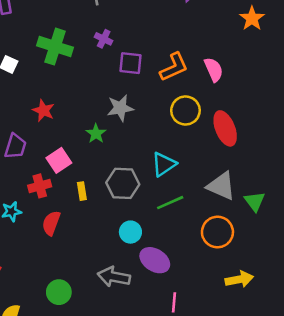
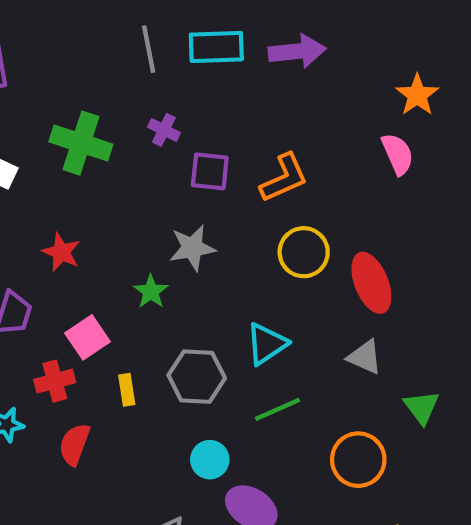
pink semicircle: (214, 70) -> (398, 154), moved
gray triangle: (221, 186) -> (365, 357), moved, size x0.7

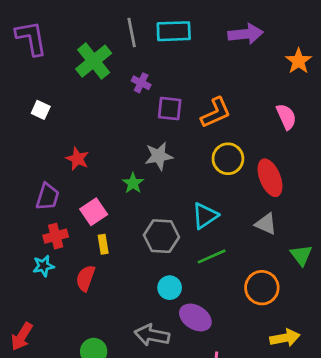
purple arrow: (297, 51) -> (246, 34), moved
green cross: (81, 143) -> (94, 61), moved, turned 33
pink semicircle: (398, 154) -> (286, 117), moved
red cross: (55, 381) -> (56, 236), moved
yellow rectangle: (127, 390) -> (103, 244), moved

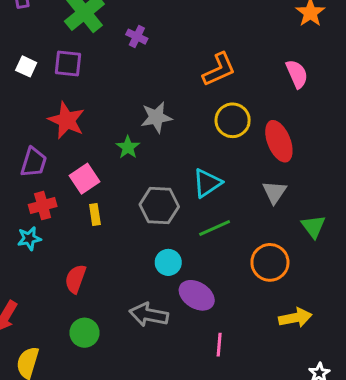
purple square: (170, 109) -> (68, 63), moved
red star: (77, 159) -> (67, 120), size x1.4
gray triangle: (266, 224) -> (274, 192), turned 40
red semicircle: (85, 278) -> (76, 279), moved

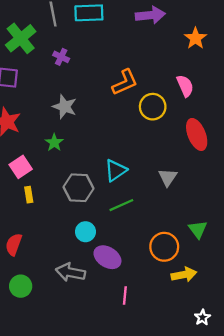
gray star: (156, 117) -> (65, 107), moved, turned 30
yellow circle: (233, 120) -> (153, 107), moved
red ellipse: (279, 141) -> (197, 134), moved
green triangle: (313, 226) -> (198, 229), moved
orange circle: (270, 262) -> (164, 247), moved

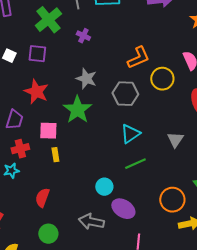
green star: (54, 143) -> (77, 110), size x1.8
pink square: (21, 167) -> (48, 131), turned 36
gray hexagon: (79, 188) -> (125, 94), moved

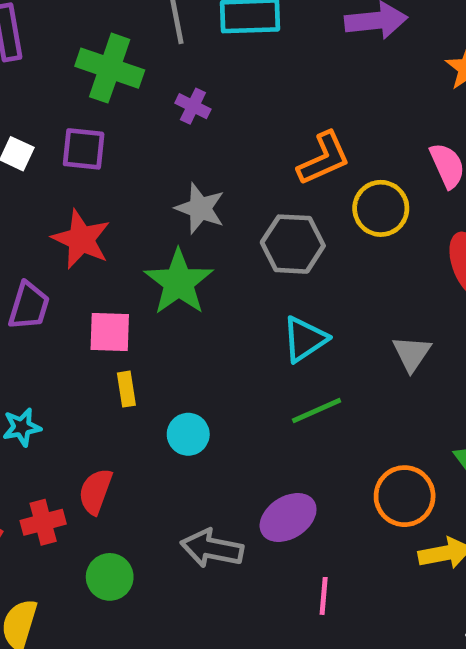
green cross: (48, 20) -> (110, 68), turned -32
red cross: (20, 149) -> (43, 522), moved
cyan circle: (104, 187) -> (188, 434), moved
purple ellipse: (123, 209) -> (288, 517), turned -65

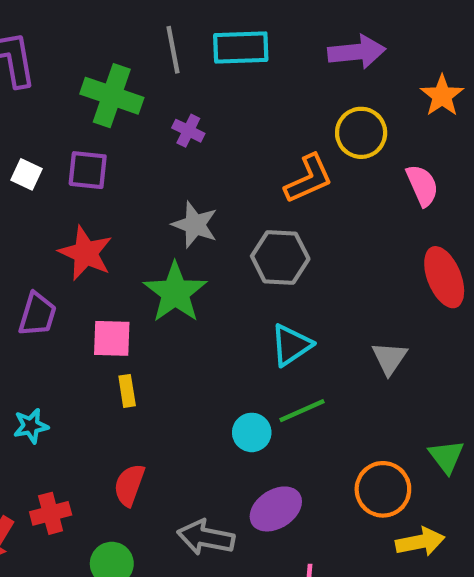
yellow circle: (381, 208) -> (361, 133), moved
cyan circle: (188, 434) -> (252, 432), moved
red semicircle: (95, 491) -> (129, 485), moved

